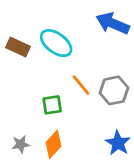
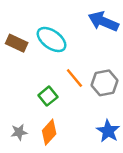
green square: (52, 105) -> (48, 96), turned -30

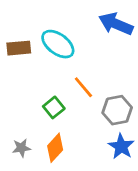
brown rectangle: (17, 43) -> (19, 48), turned -30
gray hexagon: (105, 83) -> (117, 110), moved

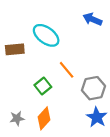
blue arrow: (116, 24) -> (92, 19), size x0.7
brown rectangle: (19, 48) -> (15, 49), moved

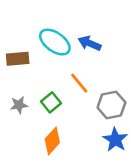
blue arrow: (92, 19) -> (90, 43), moved
gray star: (17, 118) -> (19, 105), moved

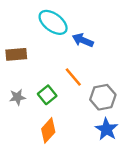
cyan ellipse: (55, 42) -> (53, 22), moved

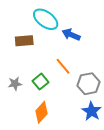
brown rectangle: (16, 54) -> (24, 41), moved

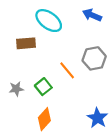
blue arrow: (71, 35) -> (92, 15), moved
gray hexagon: (89, 84) -> (94, 58), moved

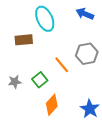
cyan ellipse: (49, 21) -> (45, 19), turned 30
orange diamond: (44, 119) -> (52, 105), moved

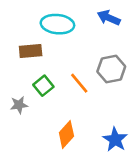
cyan ellipse: (45, 19) -> (57, 24), turned -60
green square: (40, 80) -> (43, 86), moved

